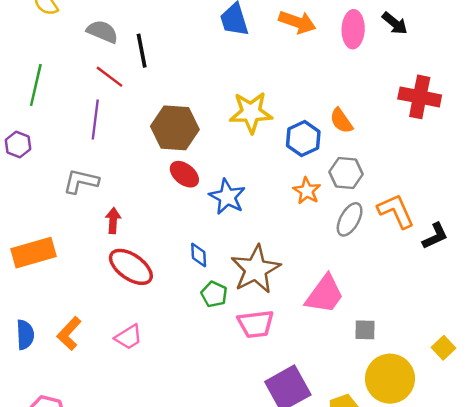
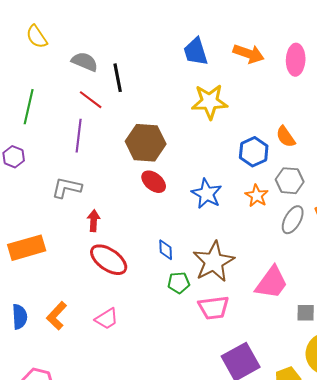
yellow star: (251, 112) -> (210, 102), moved
blue star: (227, 197) -> (207, 194), moved
green pentagon: (214, 294) -> (179, 283), turned -30

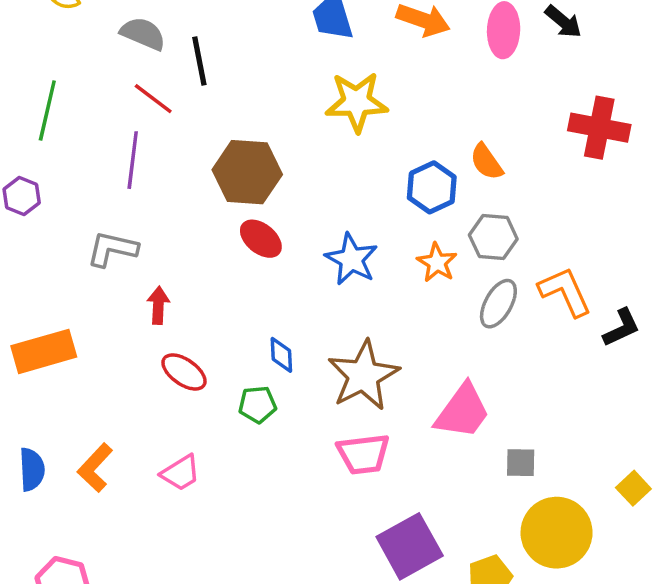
red ellipse: (109, 260) -> (184, 372), size x0.7
green pentagon: (179, 283) -> (257, 404), moved

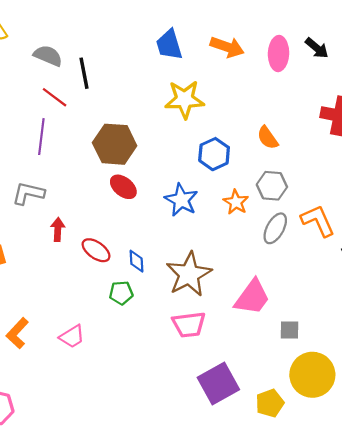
blue hexagon: (432, 187) -> (214, 154), moved
red ellipse: (184, 372) -> (96, 250), moved

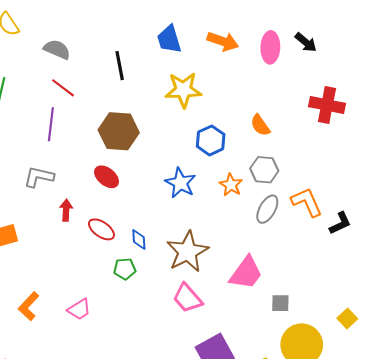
black line: (84, 73) -> (120, 66), moved
red ellipse: (123, 187) -> (107, 177), moved
pink trapezoid: (189, 325) -> (187, 298), turned 56

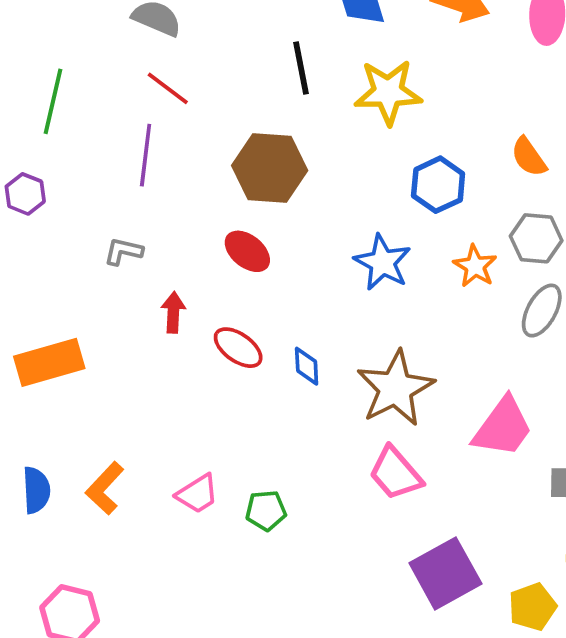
black line: (120, 66) -> (301, 68), moved
gray L-shape: (39, 177) -> (123, 251), size x0.7
green pentagon: (125, 269) -> (266, 510), moved

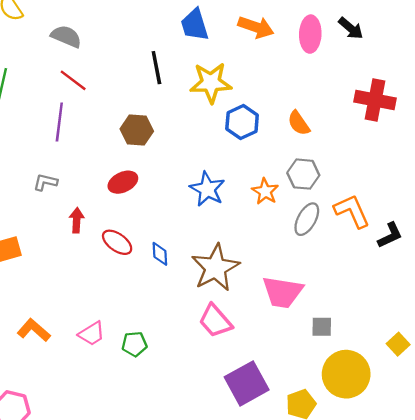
brown hexagon: (270, 168) -> (137, 130), size x0.7
blue hexagon: (438, 185) -> (242, 122), moved
red ellipse: (247, 251) -> (123, 182), turned -64
pink trapezoid: (503, 427) -> (283, 292), turned 63
orange L-shape: (105, 488) -> (34, 330), turned 88

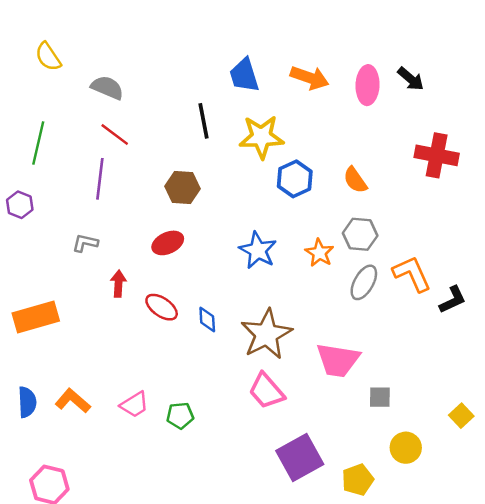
yellow circle: (346, 374) -> (406, 448), size x0.6

